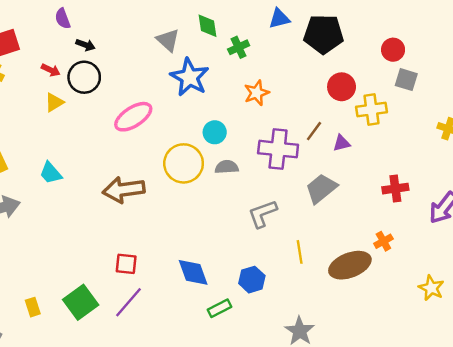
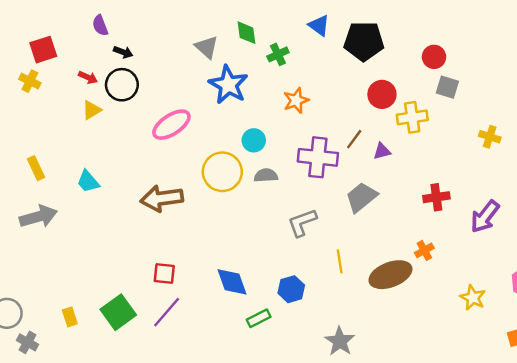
blue triangle: (279, 19) -> (319, 25), turned 50

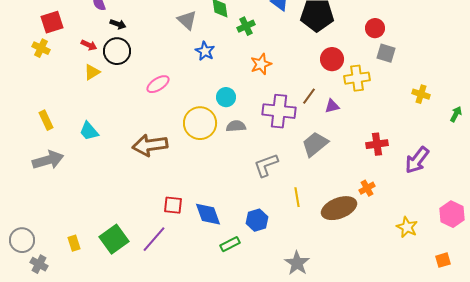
blue star: (228, 85) -> (205, 51), size x0.6
pink ellipse: (171, 125) -> (158, 84), size x0.7
red square: (164, 273) -> (173, 205), moved

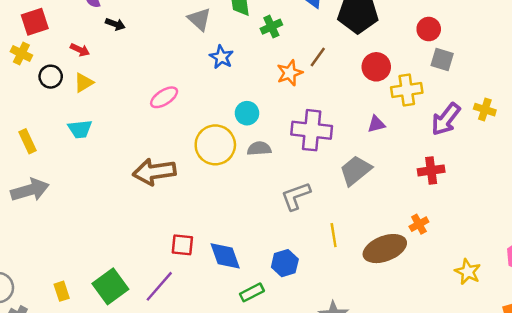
black circle: (117, 51) -> (51, 77), moved, size x0.7
brown line: (309, 96) -> (318, 57), moved
cyan trapezoid: (89, 131) -> (80, 129), moved, turned -55
purple arrow: (417, 160) -> (446, 119), moved

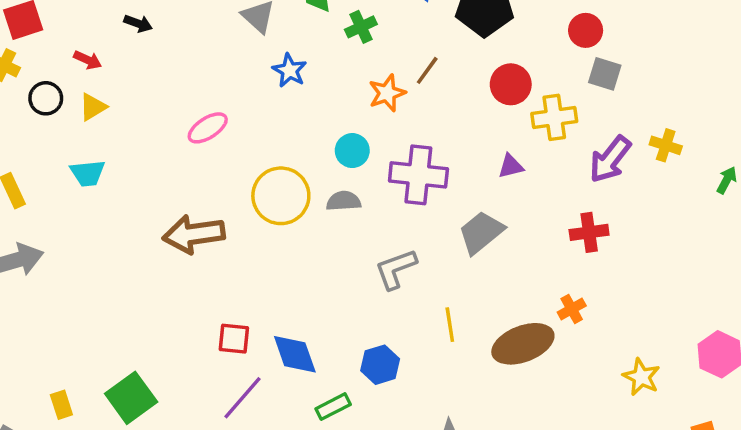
cyan circle: (247, 113) -> (352, 151), moved
purple line: (159, 286) -> (243, 398), moved

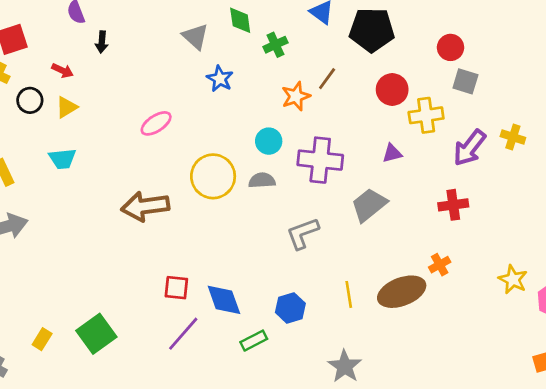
black arrow: (138, 23) -> (102, 42), turned 75
yellow line: (450, 325) -> (349, 294), moved
yellow star: (641, 377) -> (513, 279), moved
yellow rectangle: (61, 405) -> (42, 339), turned 50

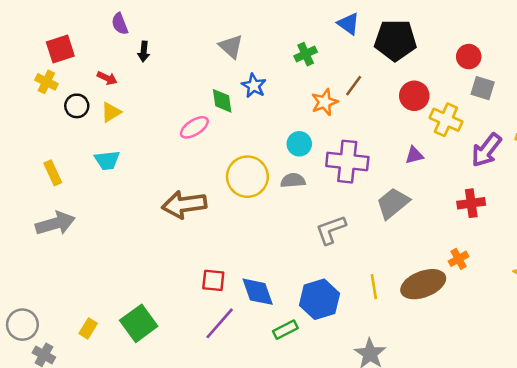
green diamond: (240, 20) -> (222, 101), moved
yellow cross: (426, 115) -> (446, 120), turned 32
blue hexagon: (290, 308) -> (319, 299), size x1.4

